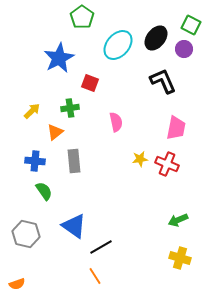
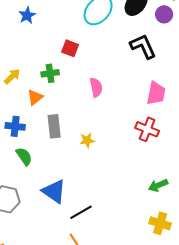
blue star: (59, 58) -> (27, 15), moved, size x0.6
yellow star: (140, 159) -> (87, 140), moved

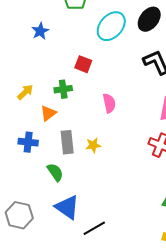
yellow star: (87, 140) -> (93, 145), moved
green semicircle: (24, 156) -> (55, 172), moved

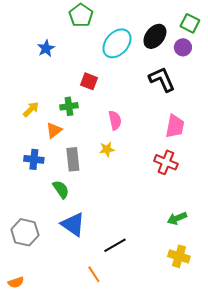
yellow star: (93, 145) -> (107, 149), moved
black line: (94, 228) -> (115, 245), moved

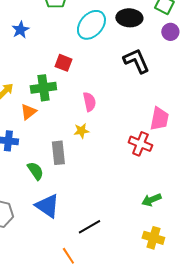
black ellipse: (155, 36) -> (129, 18), turned 55
purple circle: (183, 47) -> (170, 32), moved
green cross: (69, 106) -> (43, 88), size x1.4
pink trapezoid: (175, 126) -> (159, 119), moved
gray rectangle: (73, 159) -> (58, 153), moved

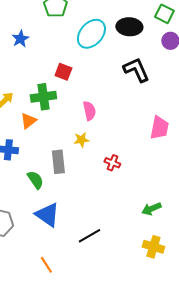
red cross: (140, 144) -> (112, 163), moved, size x0.7
orange line: (68, 256) -> (46, 265), moved

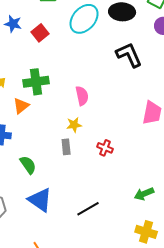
blue star: (20, 39) -> (13, 24), turned -30
red square: (63, 72) -> (40, 33), moved, turned 30
gray rectangle: (58, 162) -> (66, 147), moved, size x0.7
black line: (89, 236) -> (88, 209), moved

